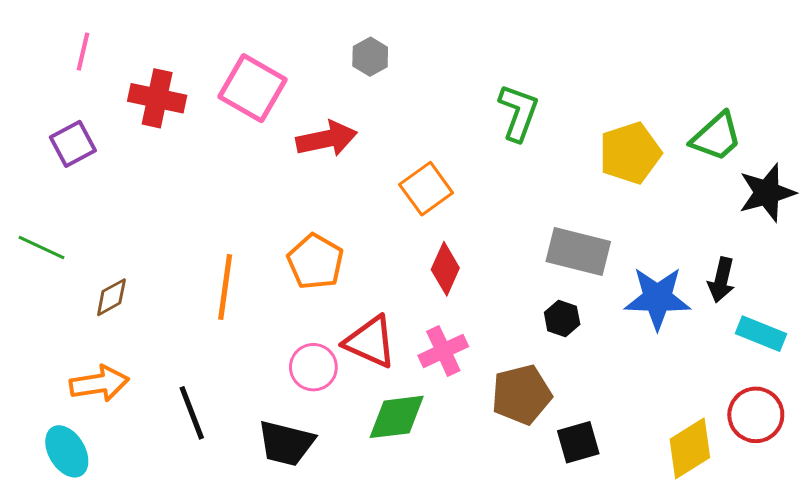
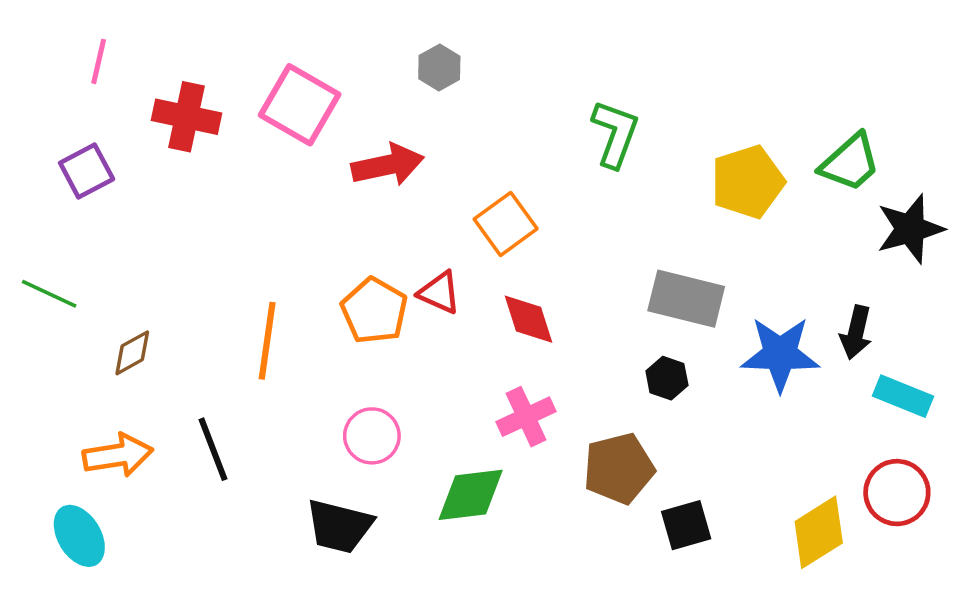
red diamond: (445, 269) -> (528, 319), turned -42
red triangle: (370, 342) -> (439, 293), moved, size x0.7
black line: (192, 413) -> (213, 449), moved

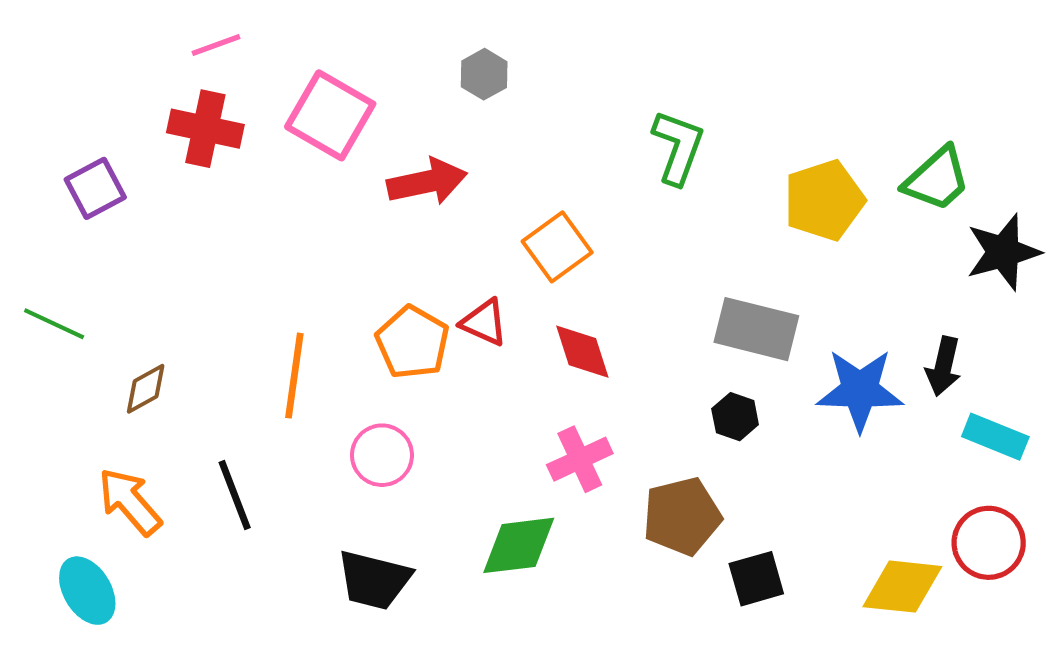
pink line: (99, 61) -> (216, 45), moved, turned 57
pink circle: (372, 436) -> (382, 455), moved
orange arrow: (118, 455) -> (130, 502), turned -122
yellow diamond: (819, 532) -> (902, 587), turned 38

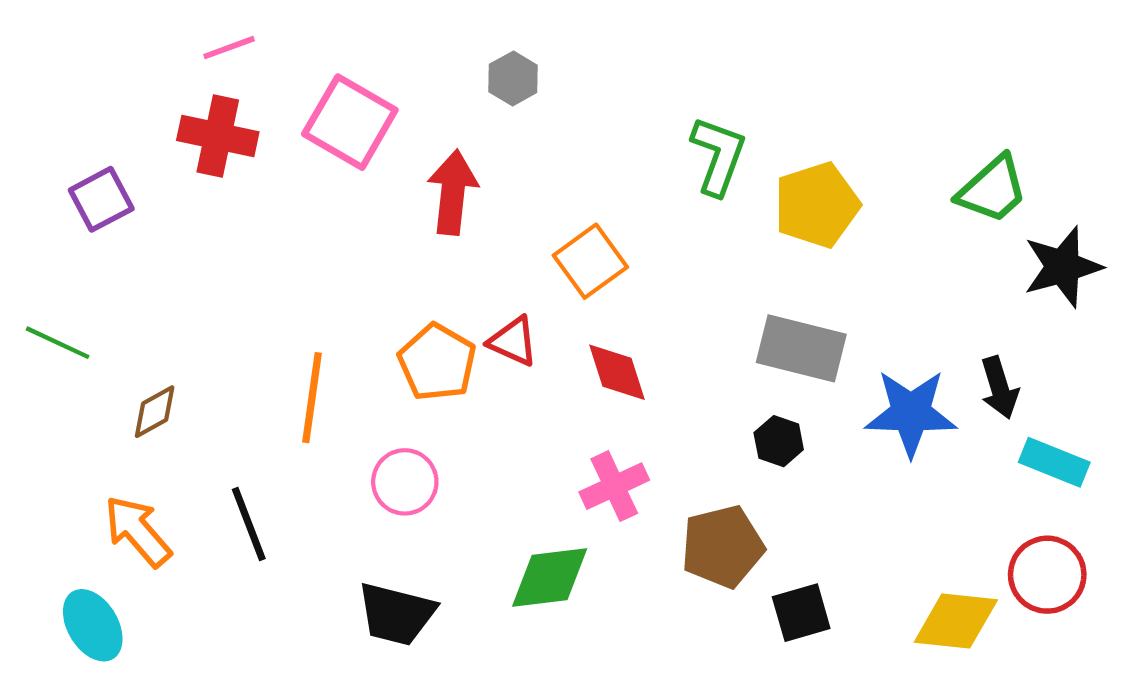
red arrow: (427, 182) -> (453, 192), turned -72
yellow pentagon: (824, 200) -> (817, 205), moved
black arrow: (943, 366) -> (999, 388), turned -30

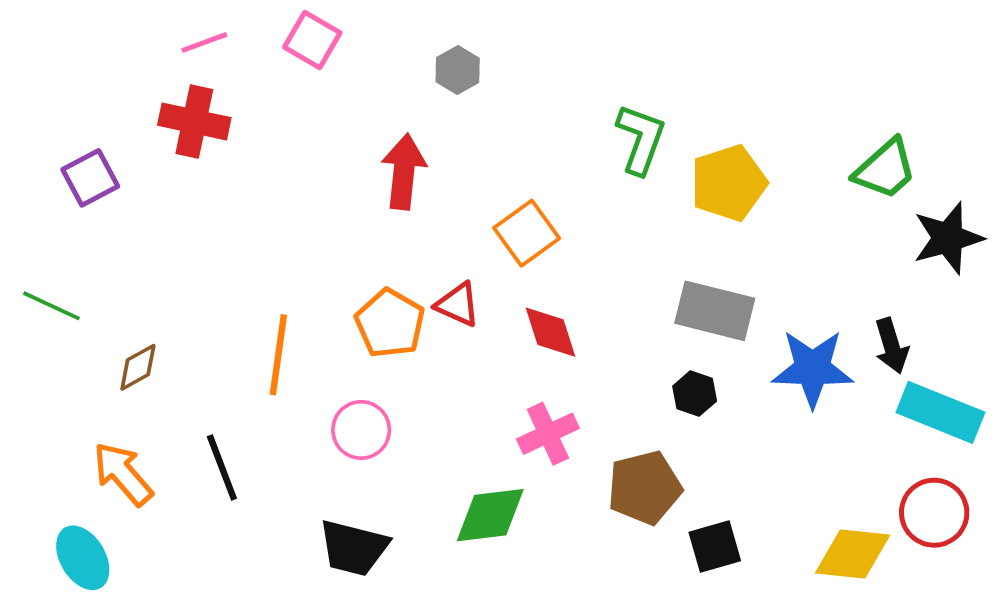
pink square: (350, 122) -> (312, 40), moved, size x0.7
cyan rectangle: (1054, 462) -> (940, 412), size x1.4

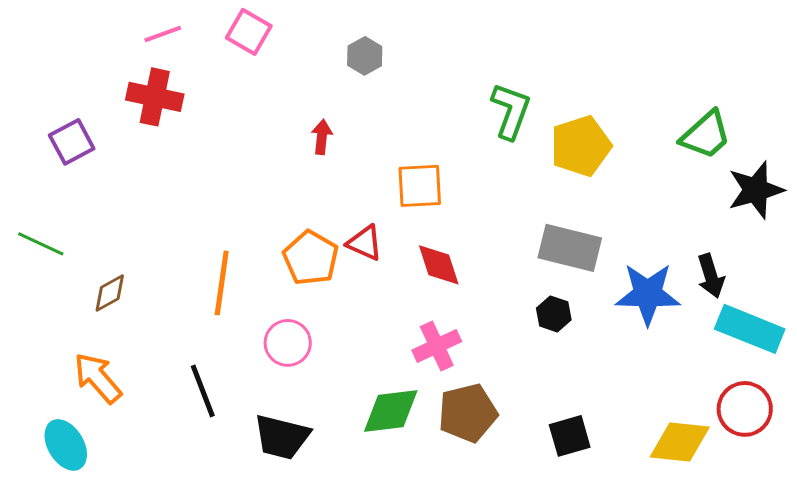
red arrow: (404, 172) -> (322, 137), size x0.6
orange square: (527, 233) -> (420, 186), turned 33
black line: (222, 468) -> (203, 391), moved
brown pentagon: (644, 488) -> (468, 413), moved

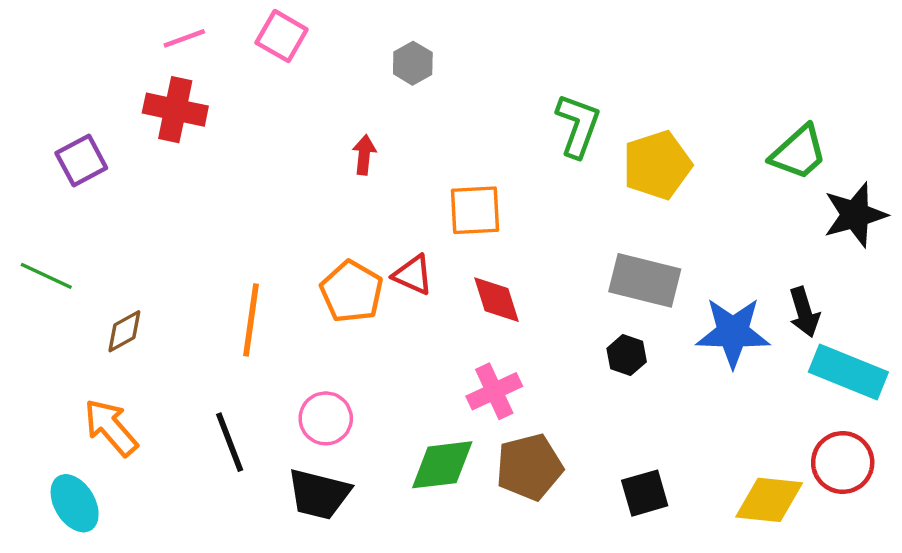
pink circle: (288, 343) -> (326, 418), moved

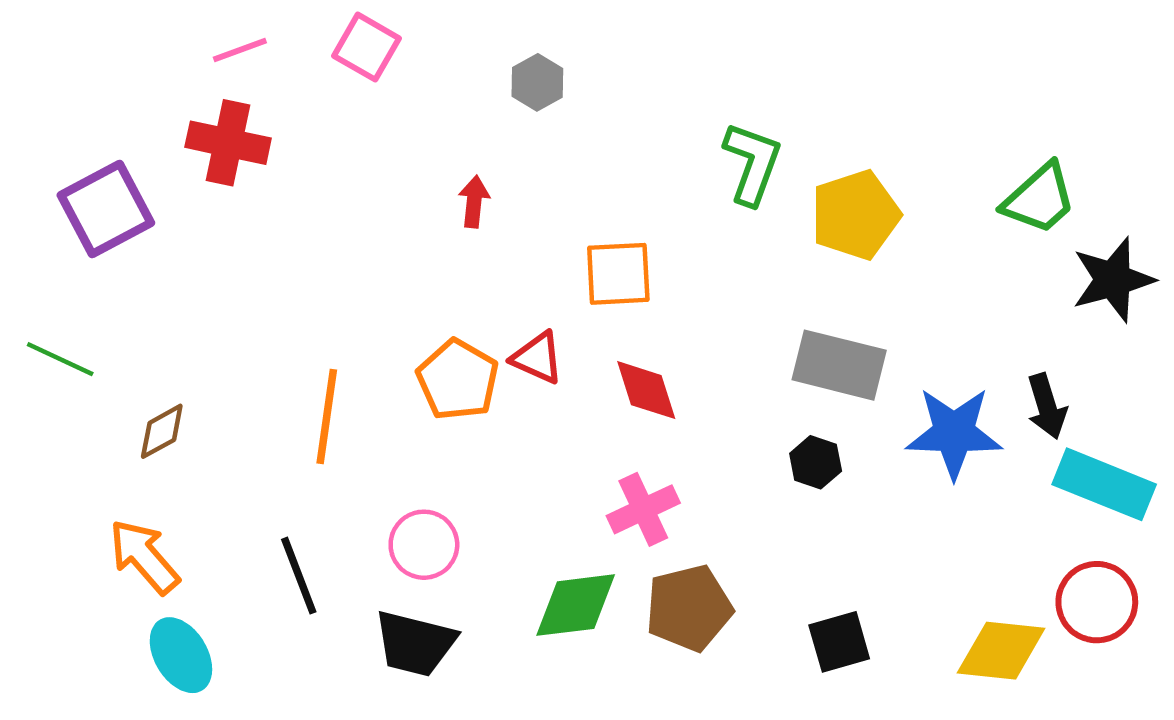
purple square: (81, 160) -> (106, 209), size x1.4
cyan ellipse: (75, 503) -> (181, 655), moved

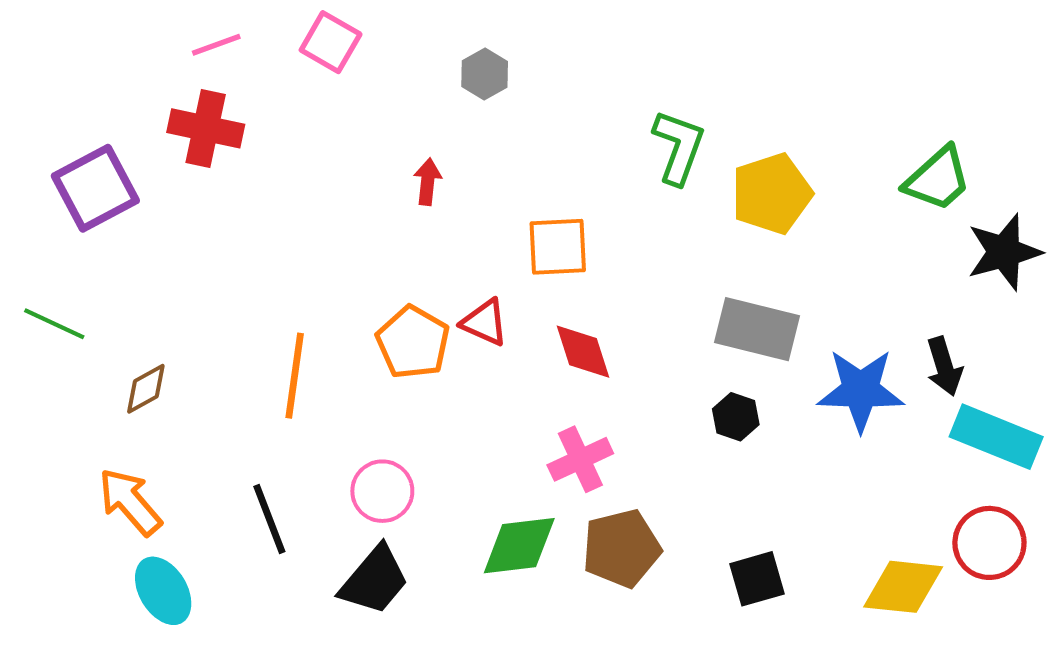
black trapezoid: (415, 643) -> (374, 580), turned -64

